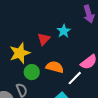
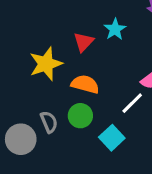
orange semicircle: (55, 67) -> (85, 84), moved
green circle: (32, 72) -> (80, 116), moved

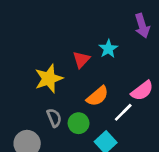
orange semicircle: (85, 84) -> (97, 96), moved, turned 125
gray semicircle: (49, 122) -> (54, 118), moved

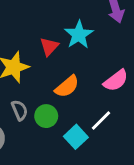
cyan star: (108, 49) -> (79, 35), size x1.4
white line: (123, 112) -> (101, 121), moved

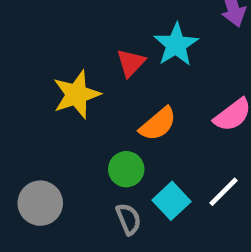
gray semicircle: (20, 110) -> (128, 219), moved
white line: (101, 121) -> (224, 192), moved

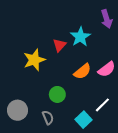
orange semicircle: (158, 124) -> (82, 71), moved
cyan square: (171, 201) -> (84, 120), moved
gray semicircle: (128, 219) -> (48, 118), moved

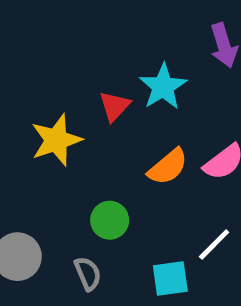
cyan square: (84, 120) -> (170, 278), turned 35

